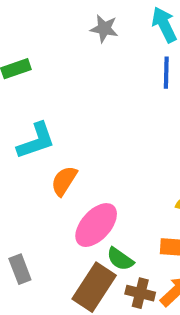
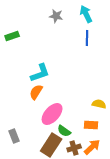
cyan L-shape: (36, 141) -> (40, 73), moved
brown cross: (140, 293) -> (74, 148), turned -32

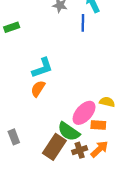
blue line: (87, 38) -> (83, 23), moved
pink ellipse: (52, 114) -> (84, 113), moved
green semicircle: (64, 131) -> (69, 132), size x1.5

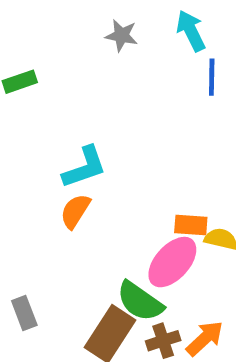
blue line: (83, 23) -> (212, 77), moved
orange rectangle: (98, 125) -> (191, 225), moved

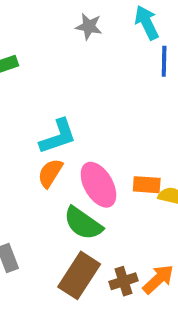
pink ellipse: (172, 262) -> (98, 185), moved, turned -72
green semicircle: (140, 301) -> (83, 223), moved

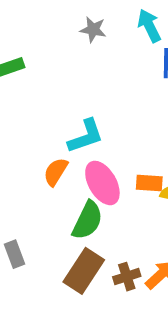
cyan L-shape: (58, 136) -> (86, 136), moved
green semicircle: (83, 223) -> (87, 220), turned -99

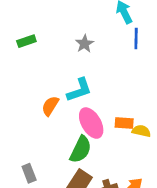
gray star: (93, 29) -> (85, 44), moved, turned 30
orange semicircle: (56, 172) -> (50, 106), moved

